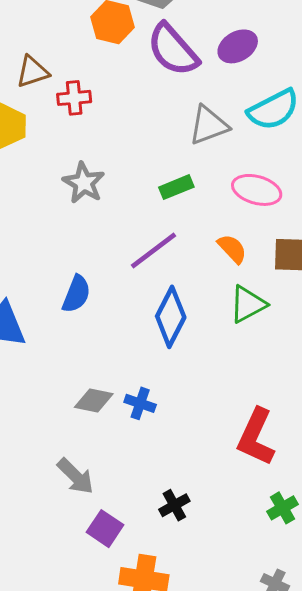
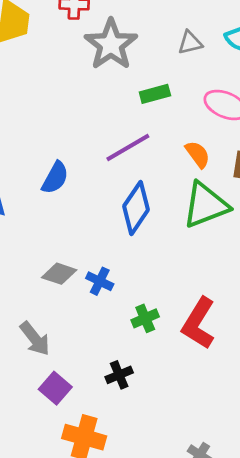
gray triangle: (209, 125) -> (190, 43), size x0.7
gray star: (84, 183) -> (111, 44), moved, size x1.4
green triangle: (248, 304) -> (206, 205), size x1.4
green cross: (282, 508) -> (145, 318), moved

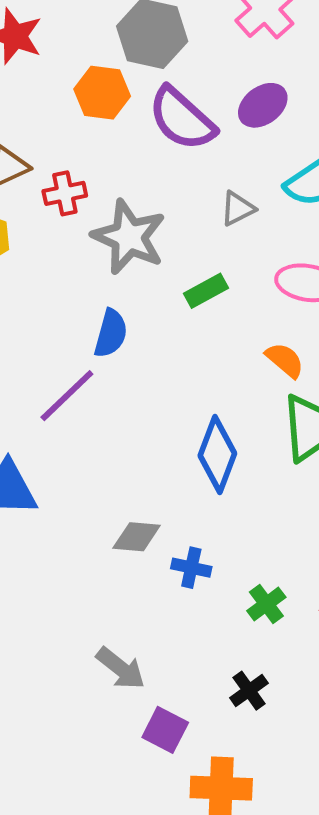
purple line: (128, 147) -> (67, 396), moved
blue semicircle: (55, 178) -> (111, 333), moved
gray diamond: (59, 274) -> (137, 537), moved

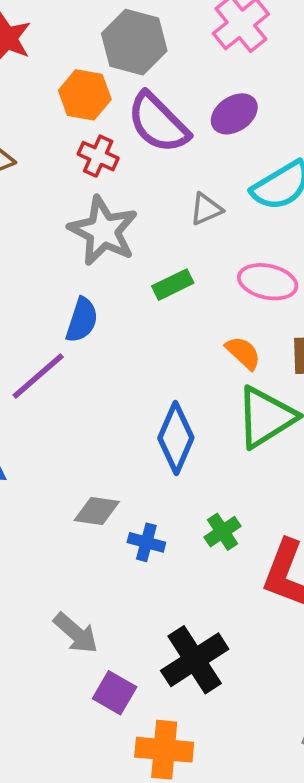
red cross: (65, 193) -> (98, 156), moved, turned 33
green cross: (266, 604) -> (222, 532), moved
black cross: (249, 691) -> (195, 660), size x1.8

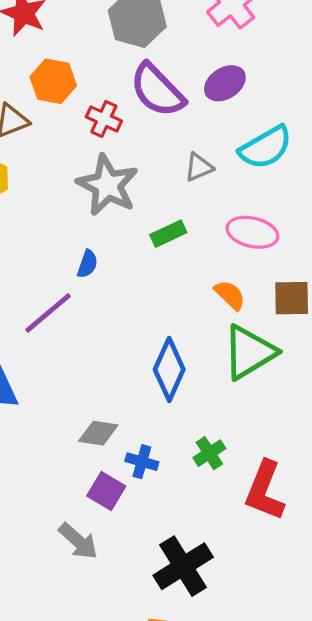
orange hexagon: (85, 95) -> (53, 81), moved
blue semicircle: (82, 320) -> (87, 264), size x0.7
purple square: (115, 693) -> (106, 491), moved

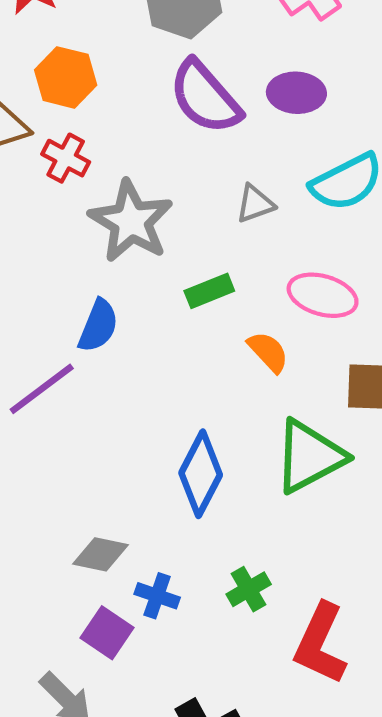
purple ellipse: (225, 83) -> (296, 93), turned 33
red cross: (104, 119) -> (66, 158), moved
blue semicircle: (87, 264) -> (98, 326), size x1.4
orange semicircle: (230, 295) -> (268, 352), moved

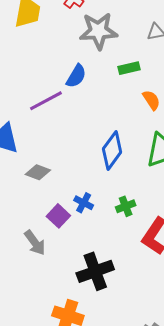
gray star: (131, 221) -> (98, 31), turned 30
gray diamond: (100, 554) -> (38, 172), moved

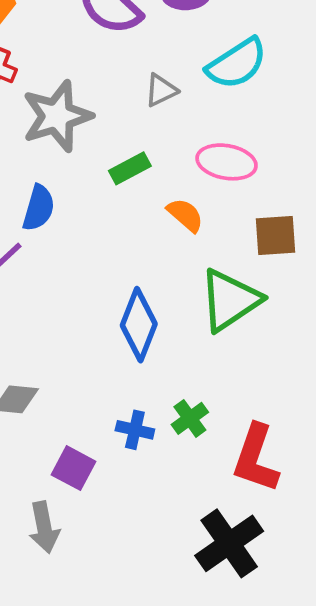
blue cross: (84, 203) -> (135, 430), moved
gray arrow: (35, 243) -> (44, 527), turned 40
black cross: (95, 271) -> (229, 543), moved

